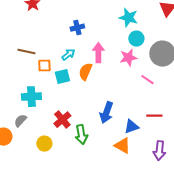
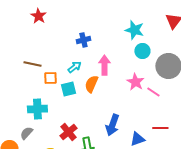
pink star: (128, 58) -> (135, 82), moved, turned -30

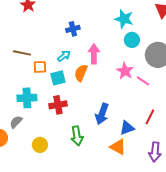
red line: (160, 128) -> (150, 117), turned -63
red cross: (68, 132) -> (58, 105), moved, turned 30

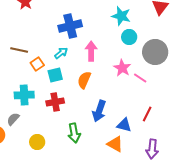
blue cross: (73, 29) -> (70, 26), size x1.6
orange square: (40, 67) -> (37, 64), turned -32
orange semicircle: (81, 73) -> (84, 80), moved
blue triangle: (127, 128) -> (124, 125), turned 35

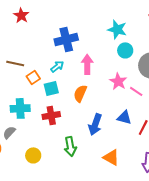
blue triangle: (124, 125) -> (124, 117), moved

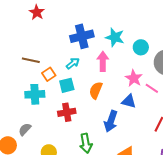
cyan star: (117, 29) -> (115, 37), moved
cyan cross: (20, 108) -> (35, 94), moved
blue triangle: (124, 117) -> (129, 101), moved

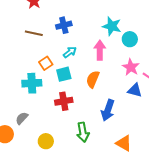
blue cross: (82, 36) -> (64, 25), moved, size x0.7
cyan circle: (141, 47) -> (130, 39), moved
brown line: (31, 60) -> (34, 33), moved
blue triangle: (129, 101) -> (135, 90), moved

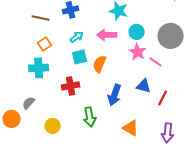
cyan circle: (130, 39) -> (137, 32), moved
pink arrow: (100, 50) -> (107, 35), turned -90
orange square: (46, 63) -> (45, 44), moved
cyan square: (64, 74) -> (80, 57), moved
blue triangle: (135, 90) -> (144, 86), moved

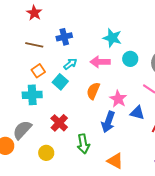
pink star: (138, 52) -> (118, 99), moved
cyan square: (80, 57) -> (60, 82), moved, turned -35
red cross: (71, 86) -> (59, 123), moved, turned -36
gray semicircle: (29, 103) -> (22, 130), size x1.5
orange triangle: (131, 128) -> (115, 161), moved

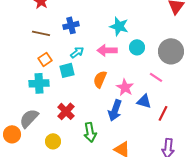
cyan square: (60, 82) -> (67, 70), turned 35

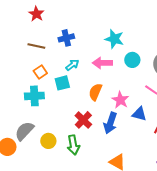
red cross: (66, 111) -> (83, 120), moved
green arrow: (90, 132) -> (73, 145), moved
yellow circle: (53, 141) -> (48, 141), moved

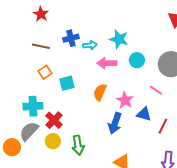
cyan arrow: (72, 65) -> (90, 45), moved, turned 32
cyan cross: (34, 96) -> (33, 106), moved
red cross: (83, 120) -> (54, 120), moved

